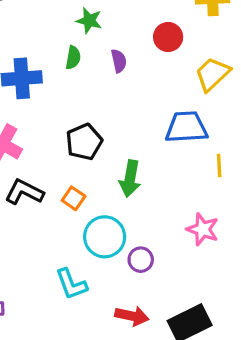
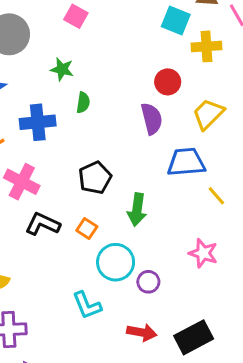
green star: (89, 21) -> (62, 69), moved
purple semicircle: (119, 61) -> (152, 119), moved, size x1.5
yellow line: (219, 165) -> (216, 196), turned -36

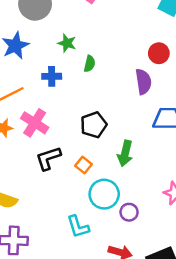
green star: (62, 69) -> (67, 43), moved
blue cross: (38, 122) -> (52, 76), size x0.7
black L-shape: (43, 224) -> (48, 158), turned -48

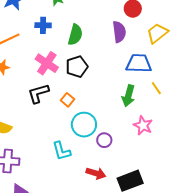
green semicircle: (90, 64) -> (75, 35), moved, size x1.5
pink cross: (35, 123) -> (47, 63), moved
green arrow: (125, 153) -> (128, 96), moved

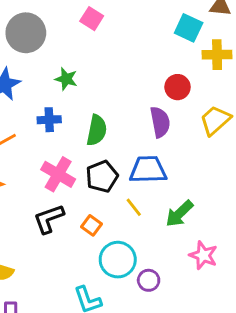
blue trapezoid: (139, 63) -> (148, 170), moved
yellow line: (156, 88) -> (134, 207), moved
green arrow: (128, 96) -> (179, 214), turned 35

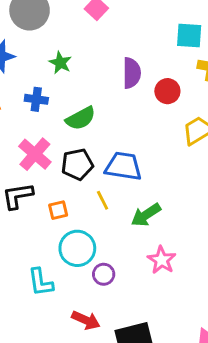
cyan square: (189, 28) -> (189, 35), turned -32
purple semicircle: (160, 122) -> (132, 73), moved
green semicircle: (97, 130) -> (81, 118), turned 40
orange square: (92, 225) -> (58, 210), turned 30

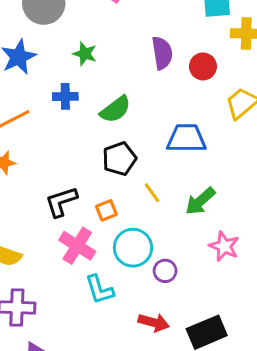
pink cross: (35, 154) -> (77, 246), moved
blue trapezoid: (123, 166) -> (186, 138), moved

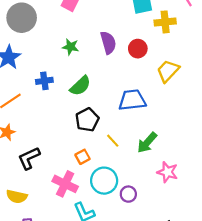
green star: (85, 54) -> (70, 47), moved
black L-shape: (61, 202) -> (29, 158), moved

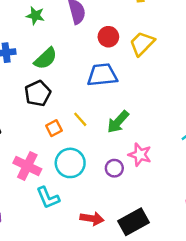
red circle: (138, 49) -> (108, 37), moved
black pentagon: (87, 120) -> (38, 93), moved
orange square: (82, 157) -> (54, 128), moved
purple circle: (128, 194) -> (114, 168), moved

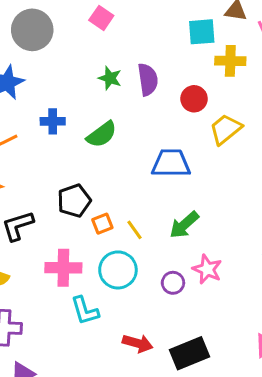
green star: (35, 16) -> (110, 78), moved
red circle: (108, 37) -> (194, 99), moved
black pentagon: (38, 93) -> (74, 201), moved
yellow line: (80, 119) -> (134, 230), moved
pink cross: (27, 166) -> (63, 268), turned -32

